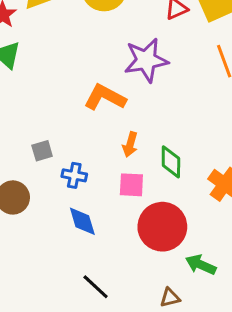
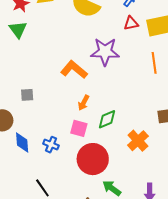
green diamond: (171, 162) -> (107, 119), turned 55
blue cross: (74, 175) -> (51, 145), moved
blue diamond: (82, 221) -> (22, 143), moved

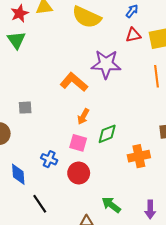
orange cross: (138, 141) -> (139, 156), turned 30
blue diamond: (22, 143) -> (18, 174), moved
red circle: (93, 159) -> (79, 173), moved, size x0.7

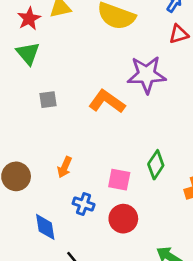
gray square: (25, 108) -> (48, 100), moved
orange arrow: (83, 116) -> (65, 167), moved
green diamond: (107, 134) -> (156, 165), turned -30

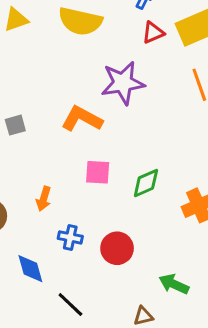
green diamond: (156, 165) -> (146, 183), turned 40
pink square: (119, 180) -> (98, 172), moved

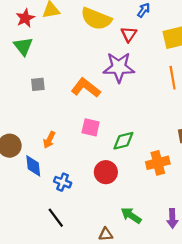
red triangle: (153, 33) -> (129, 34), moved, turned -42
blue cross: (70, 237) -> (63, 182), moved
red circle: (117, 248) -> (106, 172), moved
blue diamond: (30, 269) -> (33, 166), moved

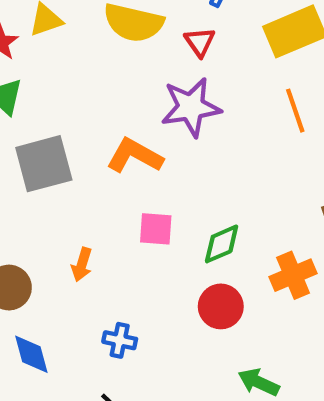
gray square: (38, 84) -> (44, 164), size x2.0
blue diamond: (33, 166) -> (31, 354), moved
red circle: (106, 172) -> (221, 306), moved

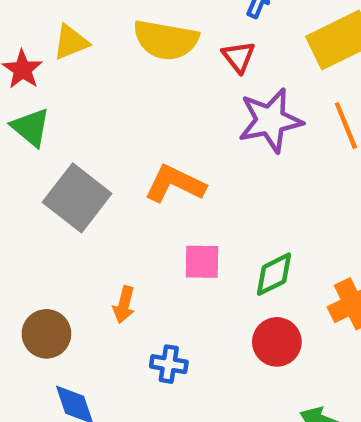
purple star: (191, 107) -> (270, 120), moved
gray square: (44, 164) -> (77, 198), turned -34
blue cross: (120, 340) -> (169, 364), moved

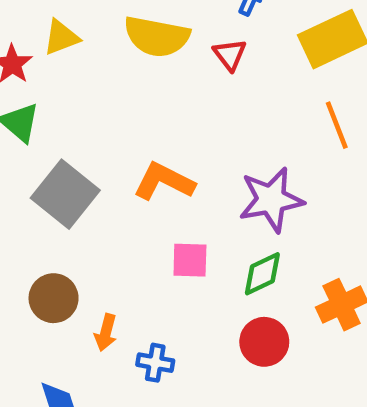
purple star: (270, 120) -> (271, 200), moved
orange arrow: (124, 305) -> (106, 333), moved
brown circle: (46, 334) -> (54, 298), moved

